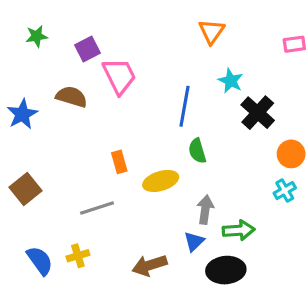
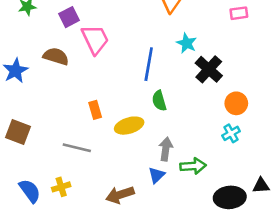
brown square: (25, 189) -> (18, 132), turned -30
gray line: (97, 208) -> (77, 148), turned 32
black ellipse: (226, 270) -> (230, 197), moved

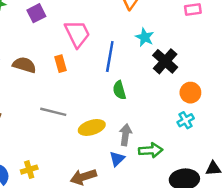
pink trapezoid: (95, 39) -> (77, 34), moved
brown semicircle: (56, 56) -> (24, 65), moved
orange rectangle: (95, 110) -> (60, 64), moved
yellow ellipse: (129, 126) -> (92, 127), moved
gray line: (77, 148) -> (53, 112), moved

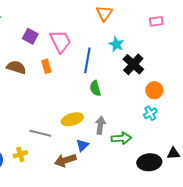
purple square: (36, 13) -> (30, 36), moved, turned -35
gray line: (53, 112) -> (40, 133), moved
blue triangle: (117, 159) -> (82, 145), moved

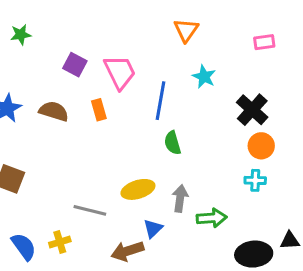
black cross: (133, 64) -> (252, 110), moved
cyan cross: (150, 113) -> (255, 180), turned 32

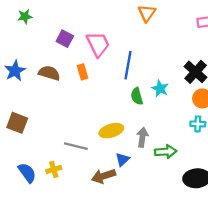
cyan star: (204, 77) -> (160, 89), moved

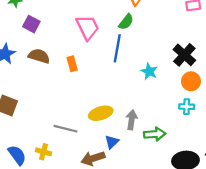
purple square: (65, 39) -> (31, 24), moved
orange rectangle: (83, 72) -> (72, 64), moved
green semicircle: (137, 96) -> (126, 22), moved, turned -126
yellow cross: (54, 169) -> (43, 152), turned 32

